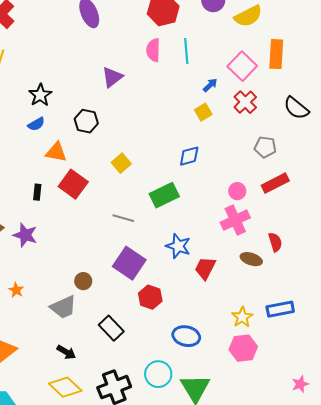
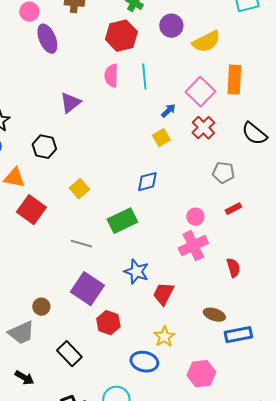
red rectangle: (275, 183) -> (233, 209), size x0.6
brown ellipse: (251, 259) -> (214, 315), moved
yellow star: (242, 317) -> (164, 337), moved

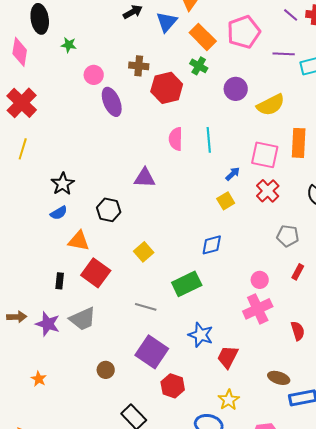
red hexagon: (121, 36) -> (167, 88), moved
pink square: (200, 92) -> (265, 155), turned -32
purple triangle: (70, 103) -> (145, 178), moved, turned 40
red rectangle: (233, 209) -> (298, 272), turned -35
gray trapezoid: (21, 333) -> (83, 319), moved

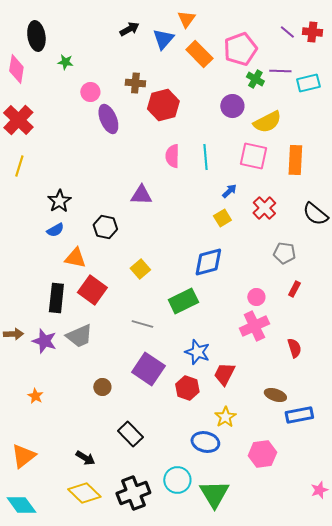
green cross: (199, 66) -> (255, 79), moved
pink square: (265, 155) -> (253, 156), moved
blue diamond: (212, 245) -> (208, 262), size x1.4
black rectangle: (60, 281) -> (56, 298), size x1.8
red hexagon: (173, 386) -> (187, 388), moved

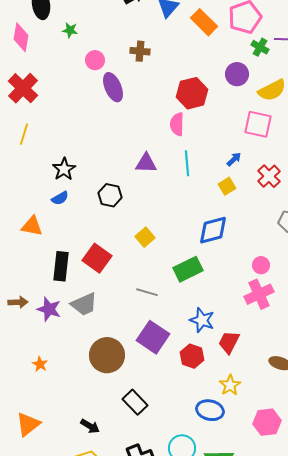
red hexagon: (163, 105) -> (192, 93), moved
cyan line: (205, 157) -> (187, 163), moved
orange triangle: (75, 258) -> (32, 226), moved
brown circle: (102, 387) -> (107, 355), size x2.0

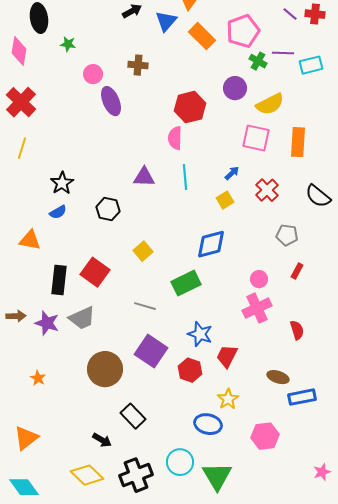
black arrow: (90, 426) -> (102, 440), moved

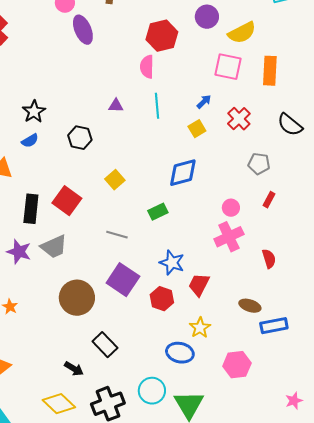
purple triangle: (144, 177) -> (116, 106), size x0.7
green rectangle: (186, 283) -> (158, 212), size x0.7

